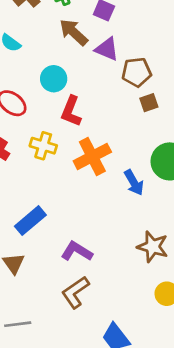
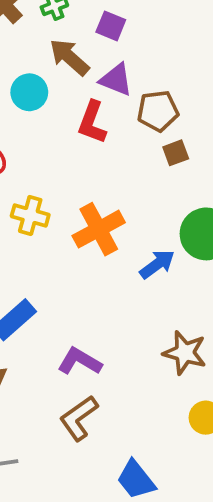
cyan circle: (54, 79) -> (29, 92), moved
red L-shape: (71, 111) -> (92, 122), moved
blue arrow: (134, 183) -> (157, 264), turned -95

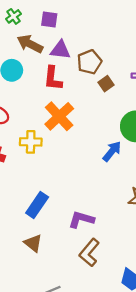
orange cross: (99, 229) -> (59, 116), moved

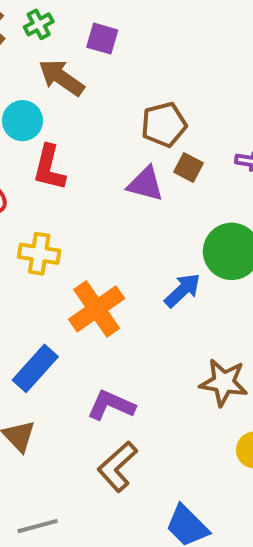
purple triangle: (60, 50) -> (145, 184), moved
red L-shape: (53, 78) -> (49, 168), moved
brown square: (106, 84) -> (188, 167), turned -35
orange cross: (59, 116) -> (97, 309), moved

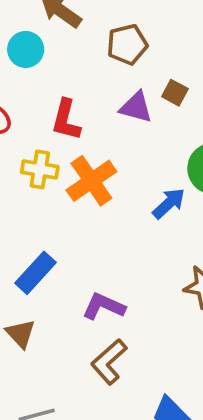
brown pentagon: (164, 124) -> (127, 44), moved
red L-shape: (49, 168) -> (66, 120), moved
orange cross: (97, 309) -> (91, 181), moved

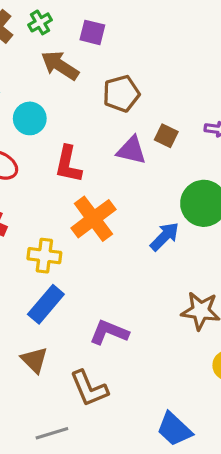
cyan circle: (26, 49) -> (30, 118), moved
yellow cross: (40, 169) -> (44, 256), moved
brown L-shape: (109, 362) -> (89, 388), moved, turned -69

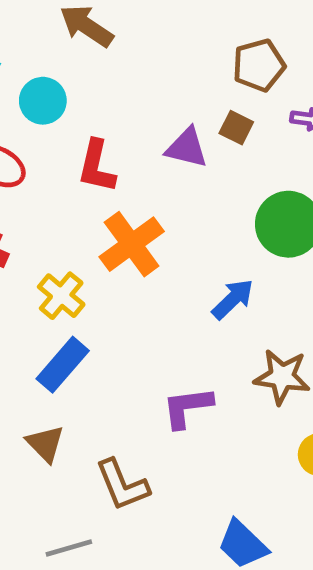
brown pentagon: (121, 94) -> (259, 65), moved
blue arrow: (165, 237) -> (233, 299), moved
yellow cross: (44, 256) -> (61, 296), turned 32
purple L-shape: (109, 332) -> (187, 407), moved, turned -30

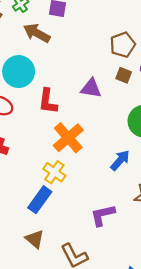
cyan circle: (43, 101) -> (19, 72), size x1.4
brown square: (236, 128) -> (124, 75), moved
yellow cross: (61, 296) -> (54, 172), moved

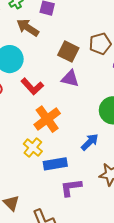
brown square: (124, 75) -> (68, 52), moved, size x1.5
red L-shape: (48, 101) -> (32, 86), turned -55
blue rectangle: (40, 200) -> (55, 164), moved, turned 40

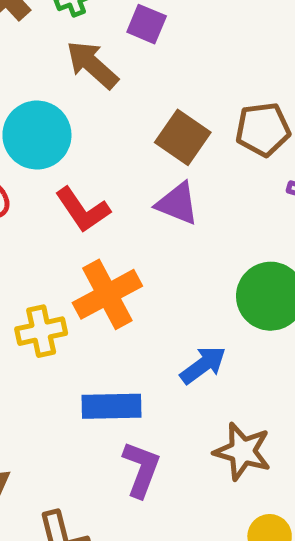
yellow cross: (33, 147) -> (41, 331), moved, turned 30
purple L-shape: (71, 187) -> (141, 469), turned 110

